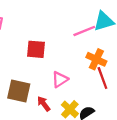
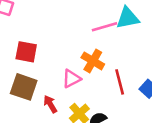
red square: (36, 49) -> (26, 52), moved
orange cross: (96, 59) -> (93, 61), moved

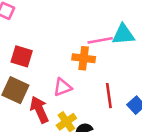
orange cross: (93, 61) -> (84, 58), moved, turned -30
red arrow: (50, 104) -> (39, 110), size x1.5

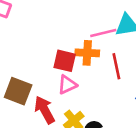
red square: (22, 56) -> (65, 61), moved
red line: (109, 96) -> (116, 66), moved

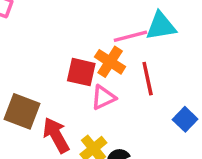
orange cross: (87, 53) -> (110, 62), turned 30
pink triangle: (67, 85) -> (103, 98), moved

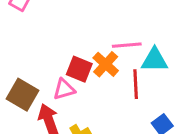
cyan triangle: (161, 26) -> (155, 60), moved
pink triangle: (103, 98) -> (64, 89), moved

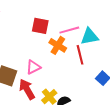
red square: (79, 69) -> (40, 26), moved

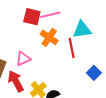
pink line: (69, 30) -> (50, 15), moved

